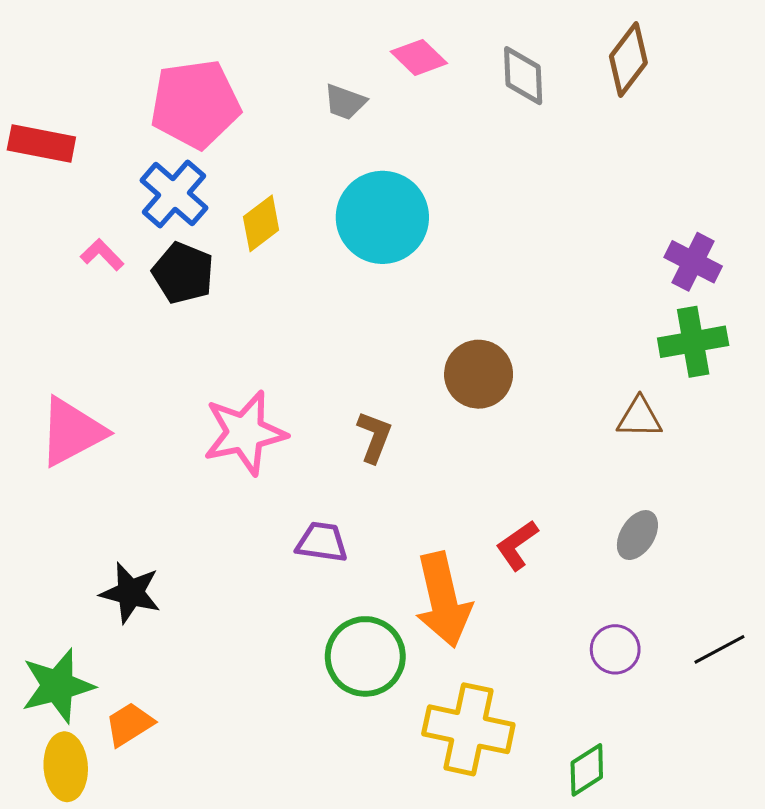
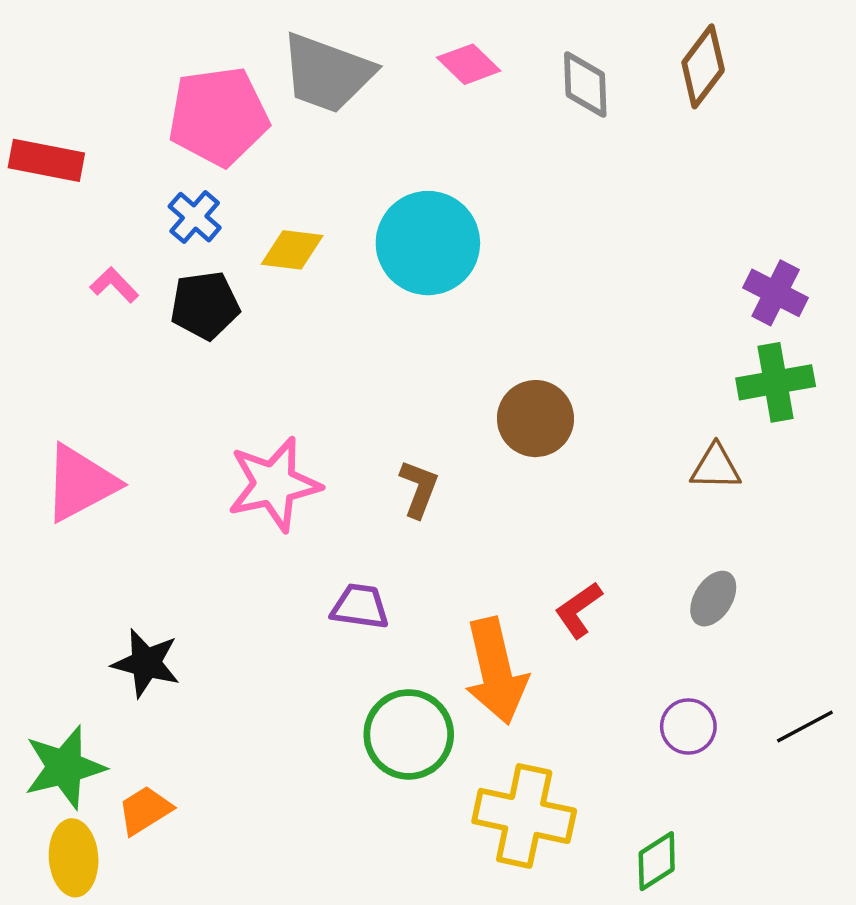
gray trapezoid: (345, 102) -> (327, 73), moved, size x2.0
blue cross: (174, 194) -> (195, 217), size x0.7
yellow diamond: (261, 223) -> (292, 250), turned 44
black pentagon: (183, 273) -> (205, 305), turned -30

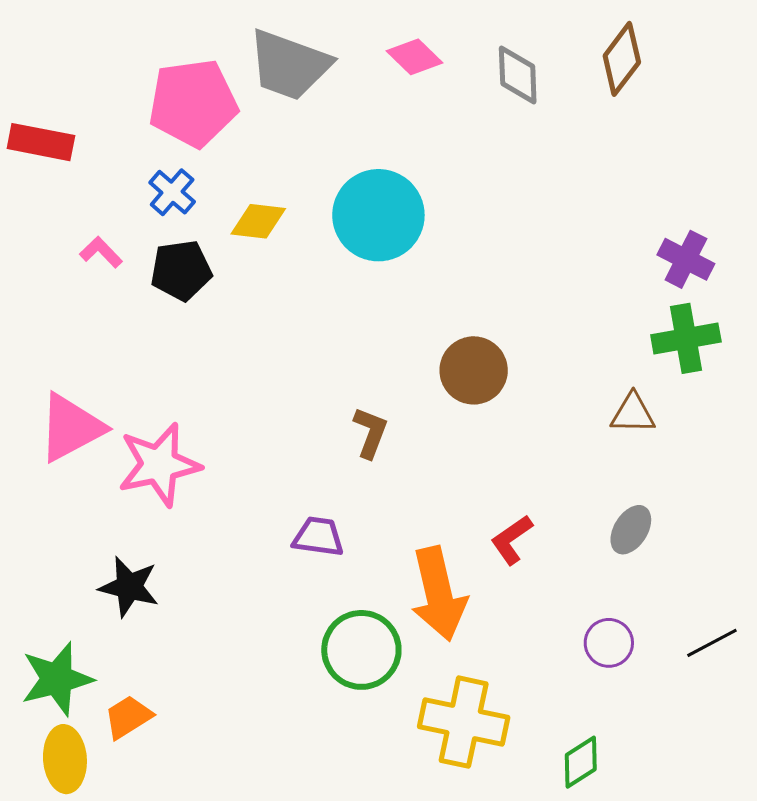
pink star: (274, 484) -> (159, 465), moved

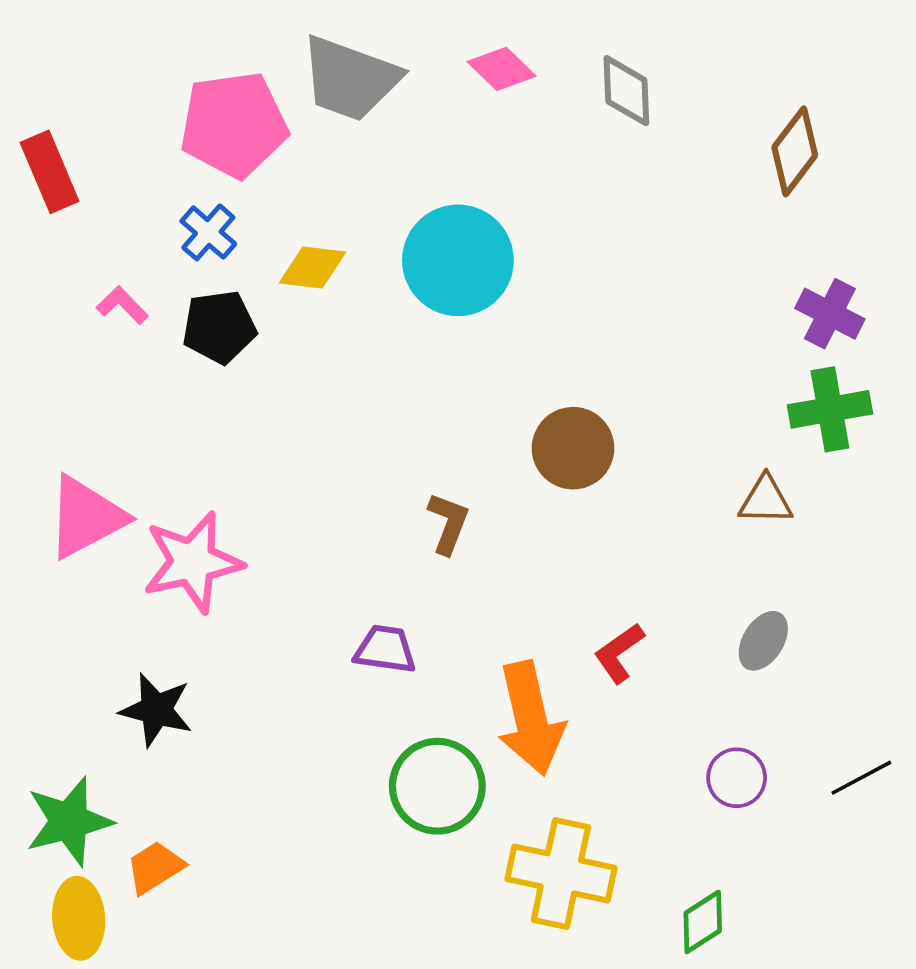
brown diamond: (622, 59) -> (795, 151), moved
red rectangle: (41, 142) -> (50, 172), turned 56

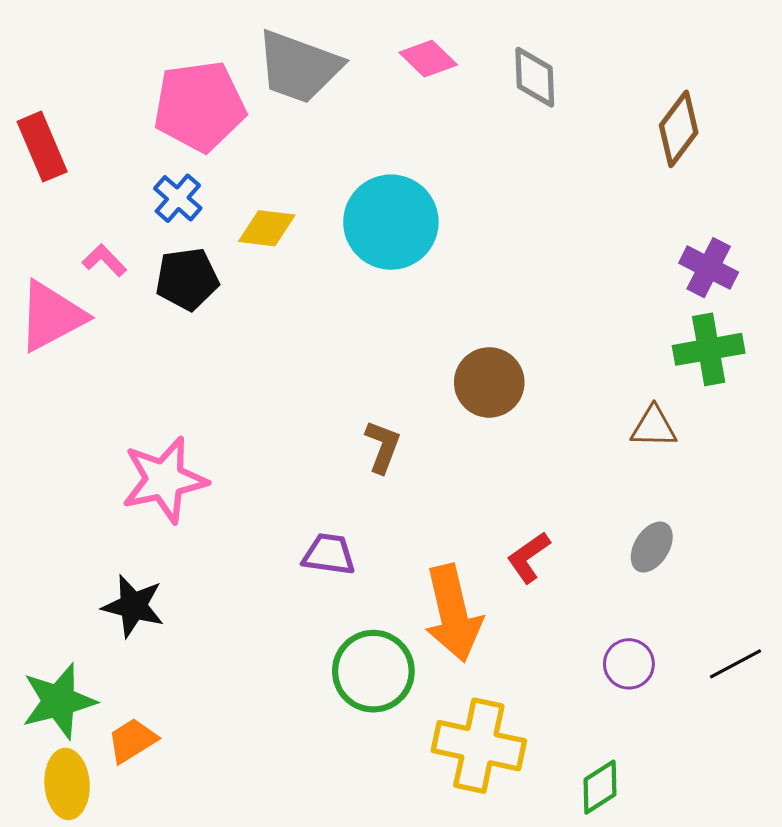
pink triangle: (86, 517) -> (52, 316), moved

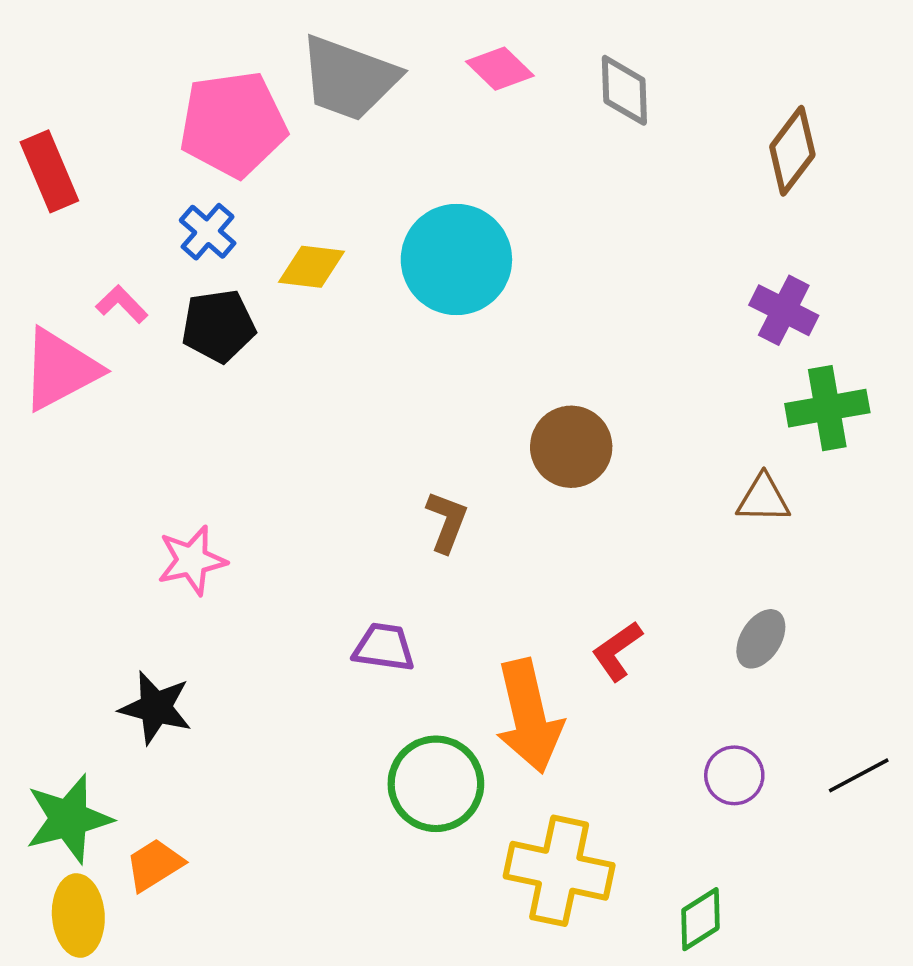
purple cross: (709, 268) -> (784, 310), moved
pink star: (164, 480) -> (192, 560), size x0.7

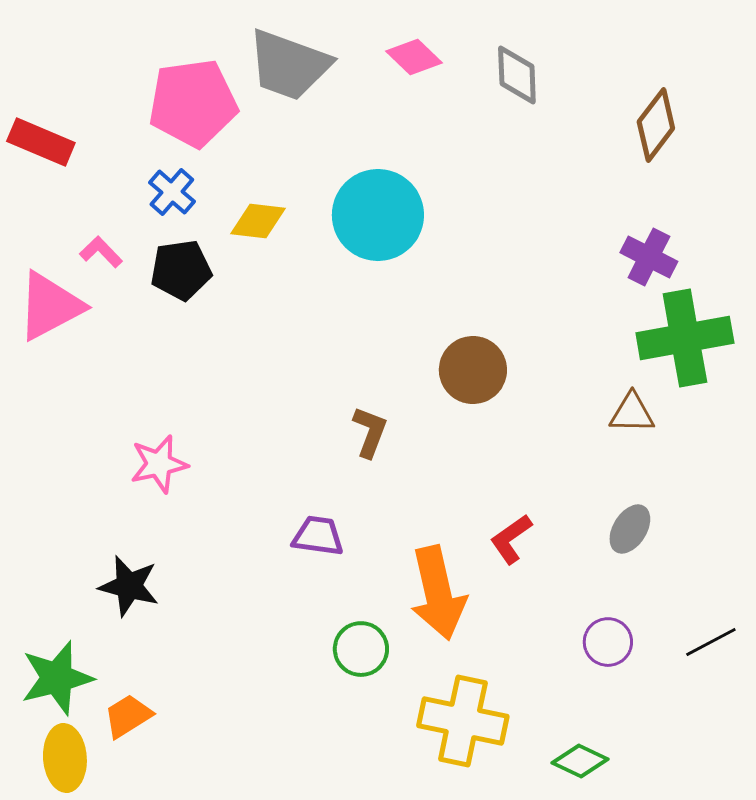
red rectangle: (49, 171) -> (41, 142), turned -44
green cross: (827, 408) -> (685, 338), size x1.4
green circle: (436, 784) -> (361, 649), size x0.7
green diamond: (700, 919) -> (580, 761), turned 58

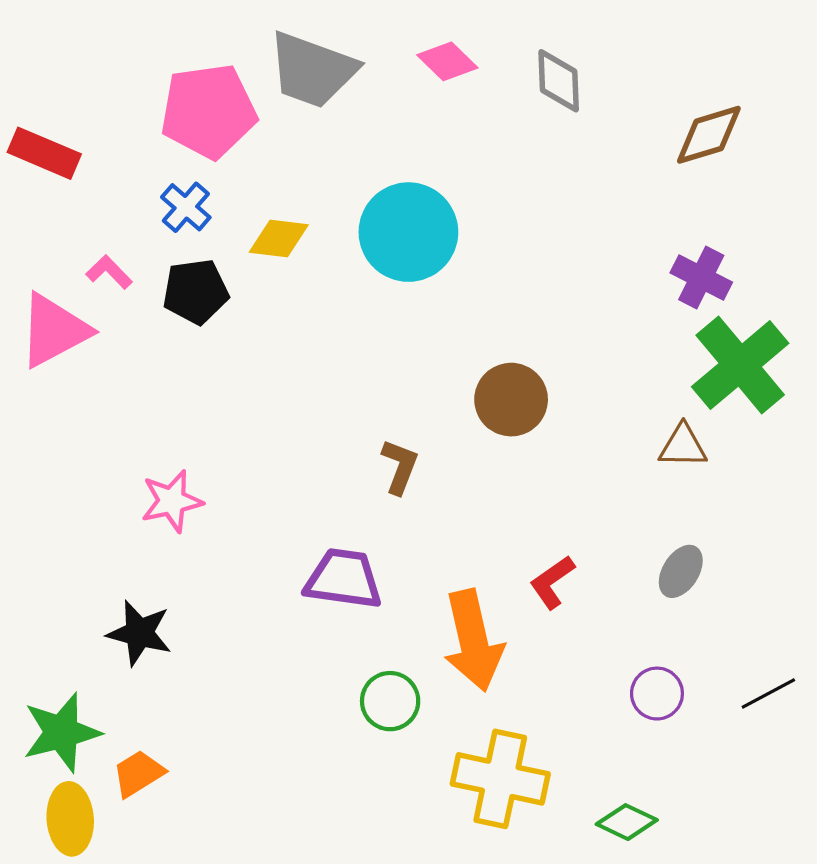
brown diamond: (656, 125) -> (709, 135), turned 36
green cross: (685, 338) -> (740, 365), turned -30
purple trapezoid: (318, 536) -> (344, 579), size x1.4

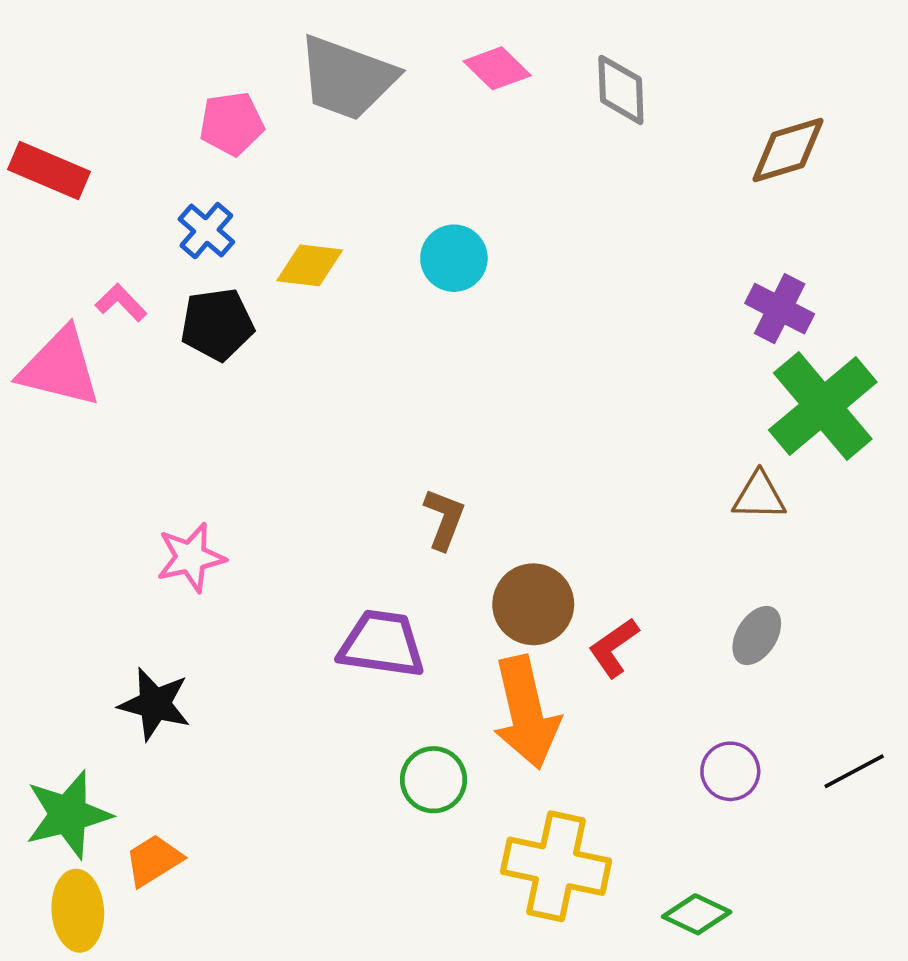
pink pentagon: (209, 111) -> (232, 124), size x0.6
cyan circle: (408, 232) -> (454, 258), size x0.6
pink triangle: (54, 330) -> (60, 368), turned 42
brown circle: (511, 400) -> (533, 604), moved

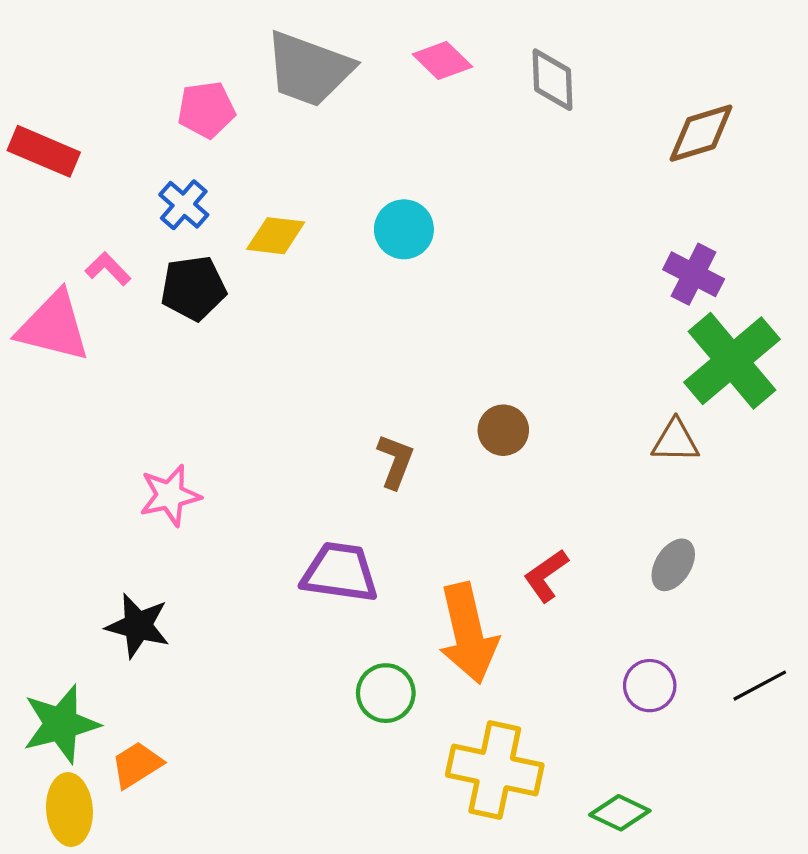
brown circle: (533, 604) -> (503, 430), moved, size x0.7

